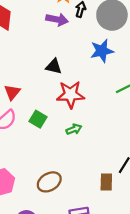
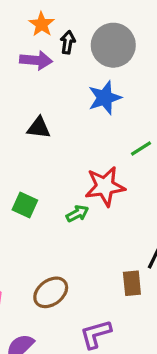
red star: (71, 95) -> (105, 186), moved

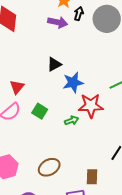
blue star: (105, 98) -> (73, 82), moved
black triangle: (39, 128) -> (54, 64), turned -42
brown rectangle: (132, 283) -> (92, 177), moved

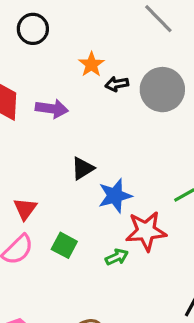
black arrow: (79, 14) -> (117, 84), turned -112
purple arrow: (58, 22) -> (52, 109), moved

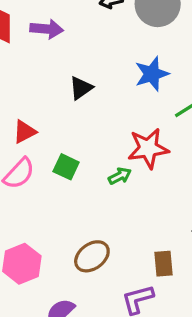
blue star: (115, 196) -> (152, 74), moved
red triangle: (25, 209) -> (25, 132), turned 30

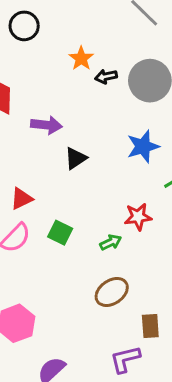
purple arrow: (47, 29) -> (46, 125), moved
red star: (148, 148) -> (138, 217), size x0.7
brown ellipse: (92, 256) -> (112, 292), moved

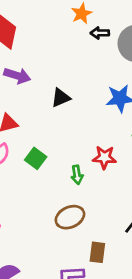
purple arrow: (46, 125) -> (17, 76), moved
green arrow: (111, 242) -> (77, 175), turned 96

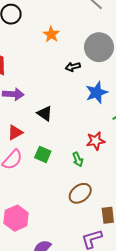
black arrow: (100, 33) -> (73, 67), moved
black triangle: (61, 98) -> (45, 113), moved, turned -49

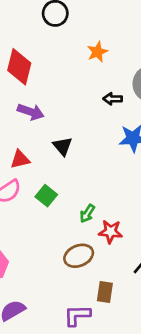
red star: (96, 141) -> (111, 232), moved
green arrow: (78, 159) -> (87, 213), turned 40

